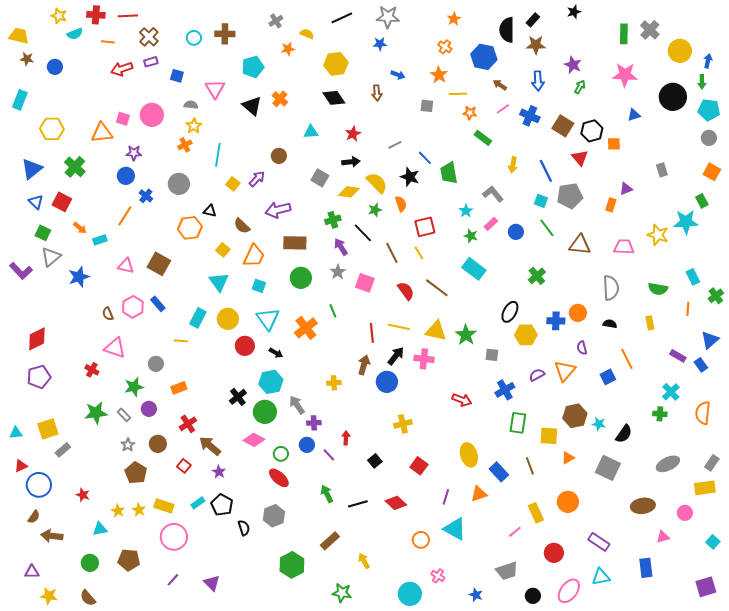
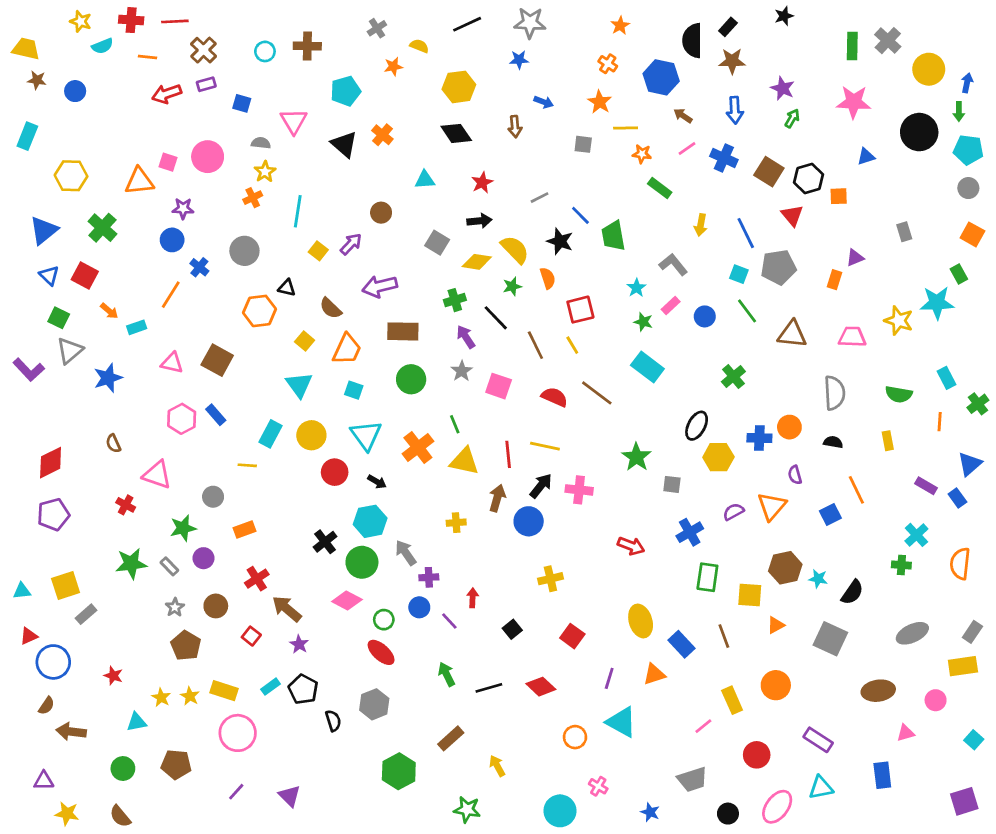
red semicircle: (406, 291) -> (555, 397), turned -30
brown semicircle: (108, 314) -> (113, 443), moved
yellow triangle: (436, 331) -> (464, 461), moved

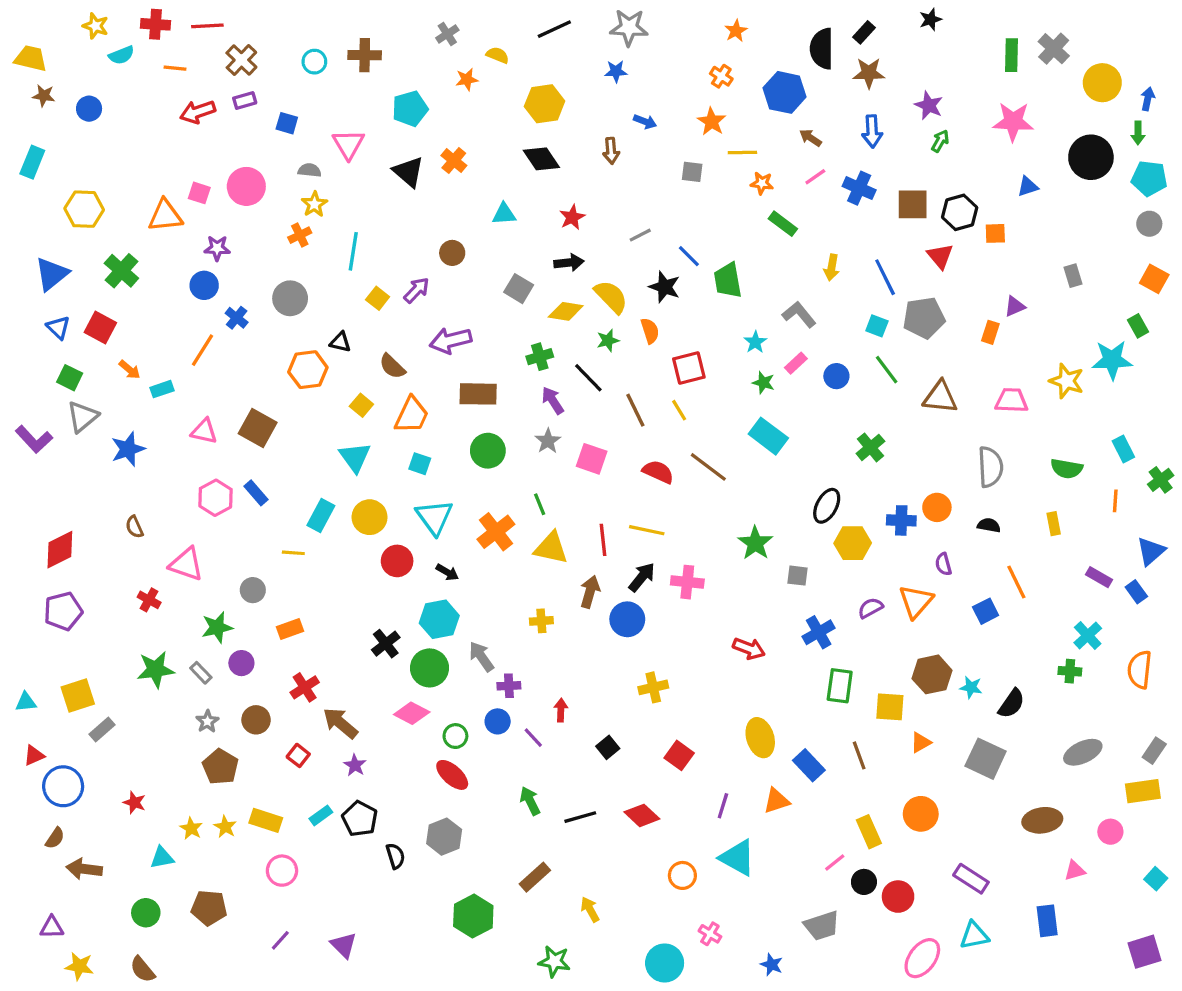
brown square: (769, 172) -> (913, 204), turned -32
pink circle: (238, 733) -> (282, 871), size x0.7
black circle: (728, 814) -> (864, 882), moved

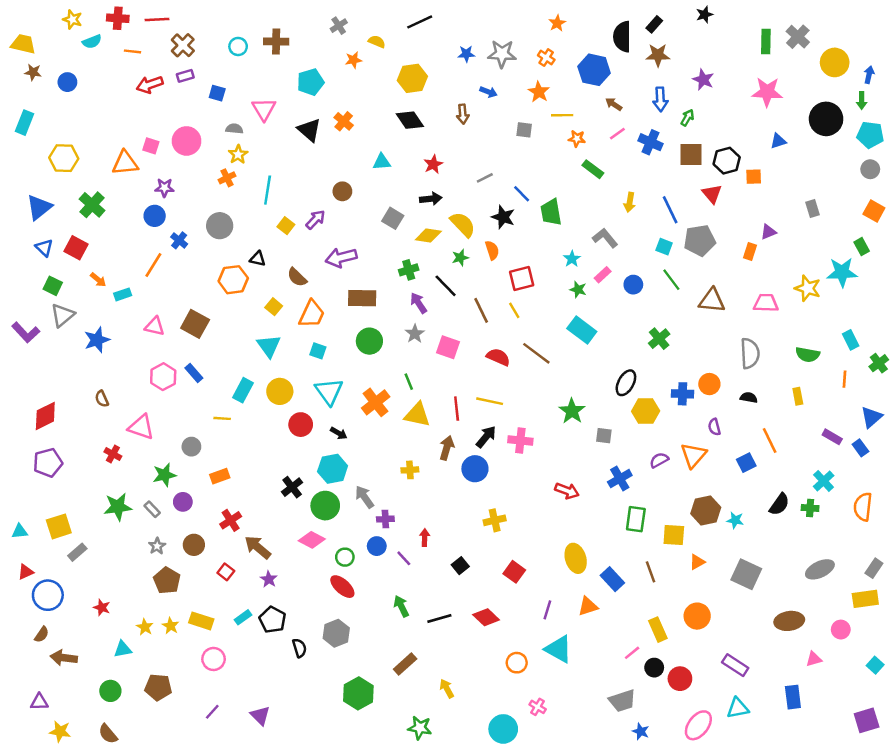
gray star: (629, 28) -> (502, 54), moved
green arrow: (940, 141) -> (687, 118), moved
black semicircle: (1012, 704) -> (779, 504), moved
blue star: (772, 965) -> (641, 731), moved

